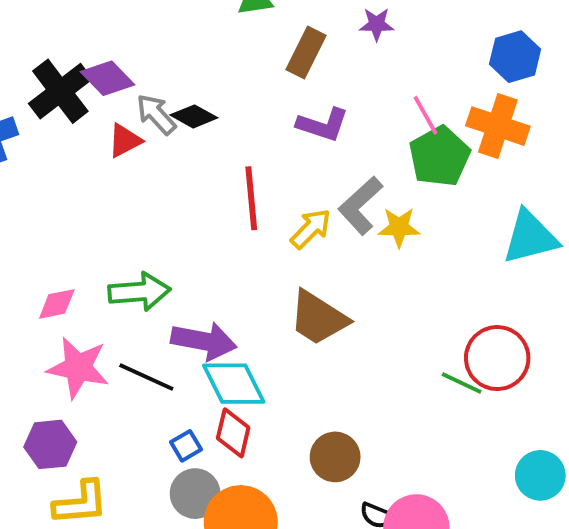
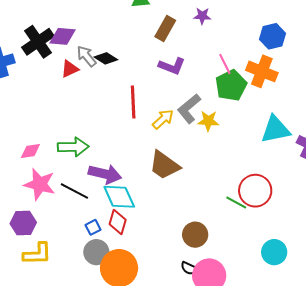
purple diamond: (108, 78) -> (63, 36), turned -44
brown circle: (335, 457) -> (195, 235), moved

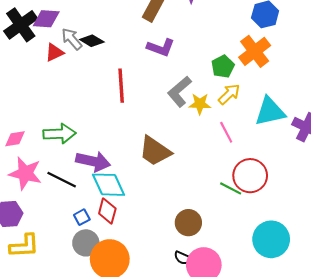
pink line: (225, 64) -> (226, 132), moved
orange cross: (262, 71) -> (255, 51), turned 32
green pentagon: (231, 85) -> (223, 67), size x0.7
yellow arrow: (163, 119) -> (229, 94), moved
cyan circle: (274, 252) -> (271, 239), size x1.4

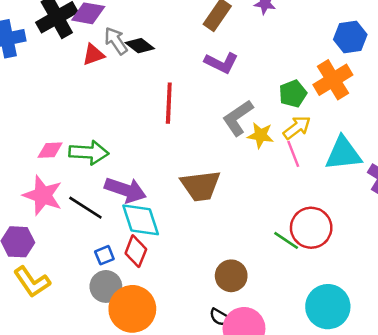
pink line: (226, 132) -> (293, 154), moved
pink diamond: (15, 139) -> (50, 150), moved
brown trapezoid: (155, 151) -> (201, 186), turned -48
yellow L-shape: (24, 246) -> (32, 282), turned 52

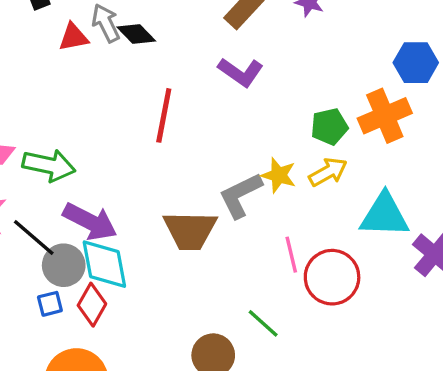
gray L-shape: (238, 118) -> (240, 195), moved
pink line: (293, 154) -> (291, 255), moved
red circle: (311, 228) -> (332, 277), moved
green line: (286, 240) -> (263, 323), moved
gray circle: (106, 286) -> (64, 265), moved

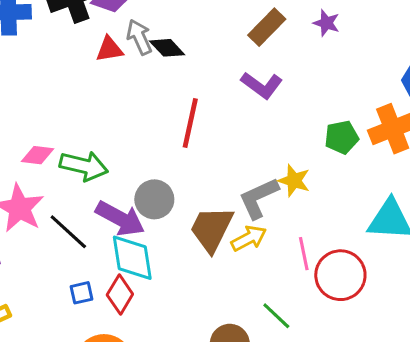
yellow arrow: (328, 172) -> (249, 238), moved
brown trapezoid: (190, 230) -> (212, 229), turned 114
gray circle: (64, 265) -> (154, 199), moved

